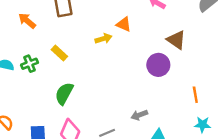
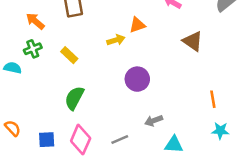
orange triangle: (124, 24) -> (137, 25), turned -42
green cross: (30, 64) -> (33, 49), moved
purple circle: (158, 65) -> (137, 79), moved

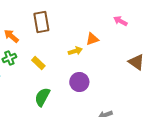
brown triangle: (193, 41) -> (136, 62), moved
purple circle: (137, 79) -> (79, 82), moved

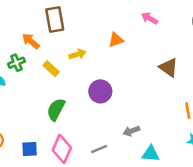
orange arrow: (11, 36) -> (31, 41), moved
yellow arrow: (75, 51) -> (78, 54), moved

